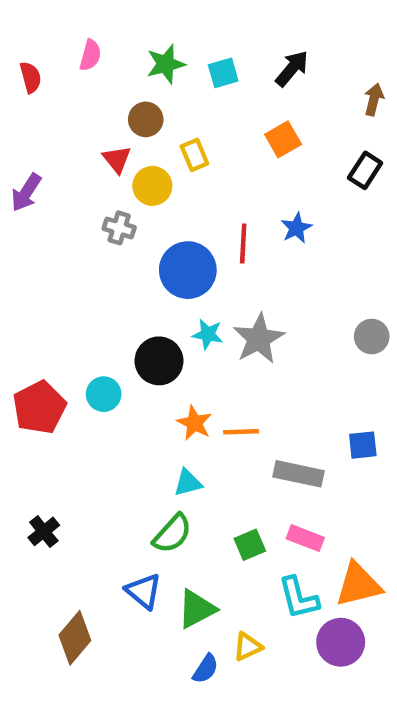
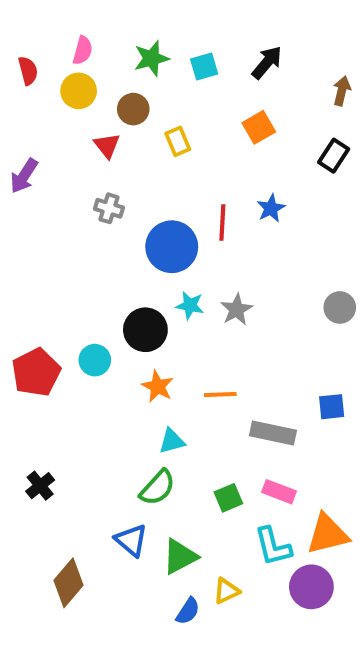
yellow circle: (152, 186) -> (79, 91), moved
gray star: (259, 339) -> (237, 309), size x0.7
orange star: (194, 423) -> (158, 386), moved

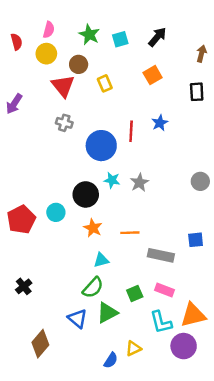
green star: (151, 58) -> (89, 35), turned -30
red triangle: (107, 146) -> (63, 86), size x1.5
black rectangle: (334, 156) -> (197, 92), turned -36
green triangle: (180, 556) -> (107, 313), moved

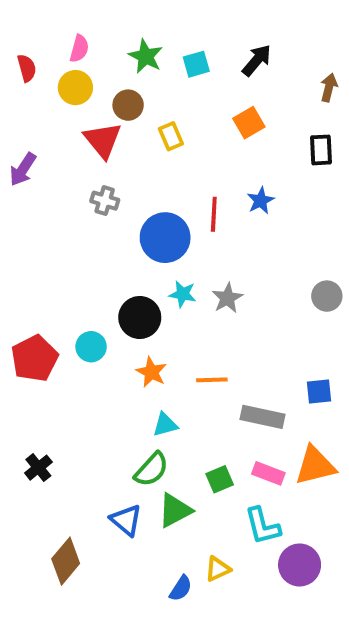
orange triangle: (193, 315) -> (315, 466), moved

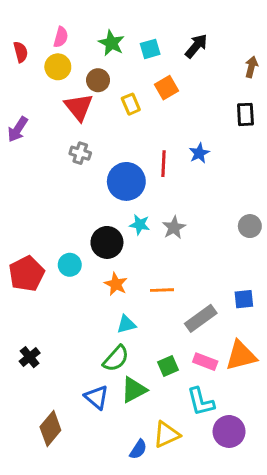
orange square: (249, 123) -> (167, 88), moved
gray rectangle: (263, 417) -> (201, 318), turned -48
yellow triangle: (218, 569) -> (167, 434), size x1.4

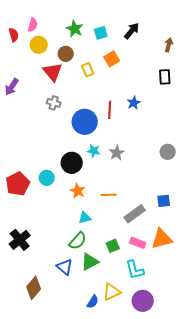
pink semicircle: (61, 37) -> (33, 25), moved
black cross: (30, 357) -> (20, 240), size x1.5
purple circle: (229, 431) -> (143, 301), moved

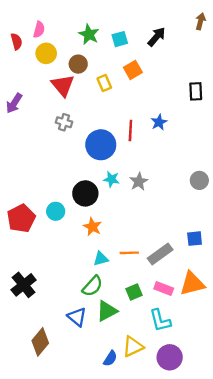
brown arrow: (169, 45) -> (200, 21), moved
orange line: (109, 195) -> (129, 253), moved

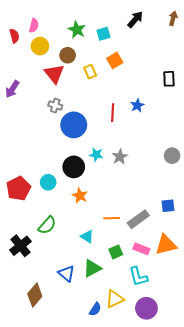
black arrow: (157, 37) -> (135, 19), moved
blue circle: (101, 145) -> (74, 125), moved
cyan triangle: (101, 259) -> (87, 237), moved, turned 48
green semicircle: (92, 286) -> (47, 225), moved

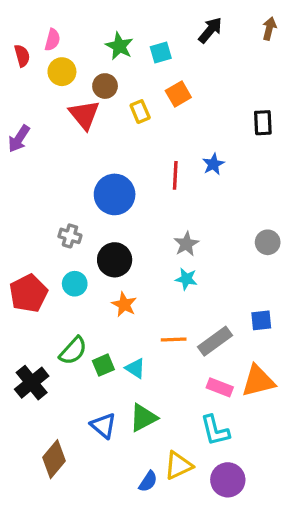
gray cross: (55, 105) -> (70, 236), moved
cyan star: (96, 155) -> (186, 279), moved
green square: (116, 252) -> (103, 365), moved

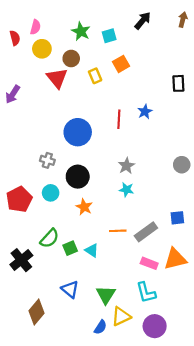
green triangle: (143, 418) -> (106, 295), moved, turned -30

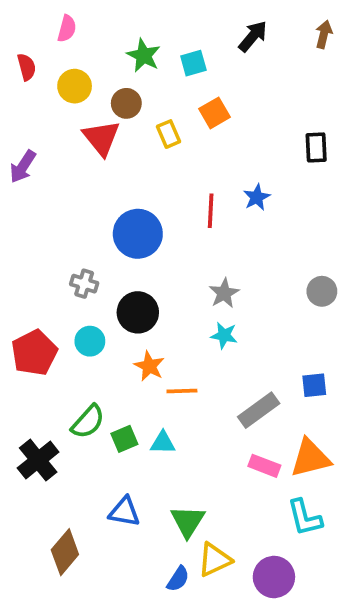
pink semicircle: (35, 27) -> (67, 29), moved
orange line: (118, 231) -> (182, 391), moved
cyan triangle: (92, 250) -> (163, 443), turned -32
blue triangle: (70, 289) -> (124, 512), turned -30
cyan L-shape: (146, 293) -> (305, 518), moved

